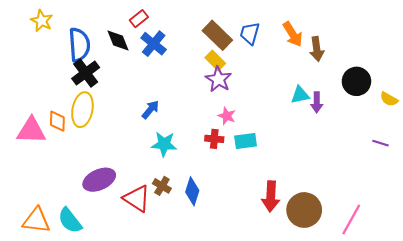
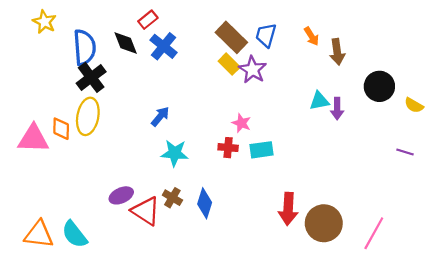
orange arrow: (293, 34) -> (312, 36), size x0.7
purple star: (218, 79) -> (253, 70), moved
purple ellipse: (99, 180) -> (121, 195), moved, size x0.7

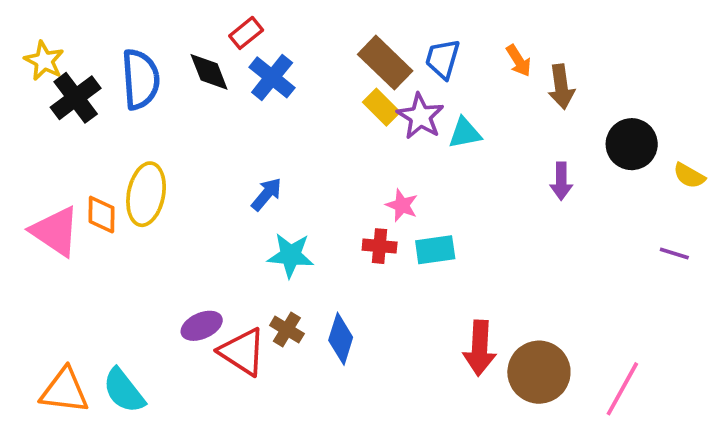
yellow star: (44, 22) -> (44, 61), moved
black cross: (91, 77) -> (76, 98), moved
cyan triangle: (319, 101) -> (465, 133), moved
pink triangle: (33, 139) -> (55, 231), turned 32

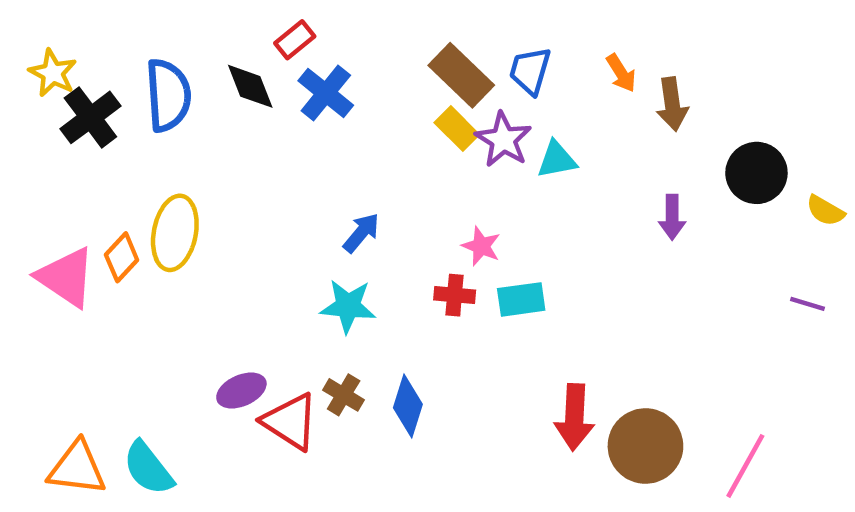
blue arrow: (267, 194) -> (361, 233), moved
orange diamond: (102, 215) -> (122, 257), turned 42

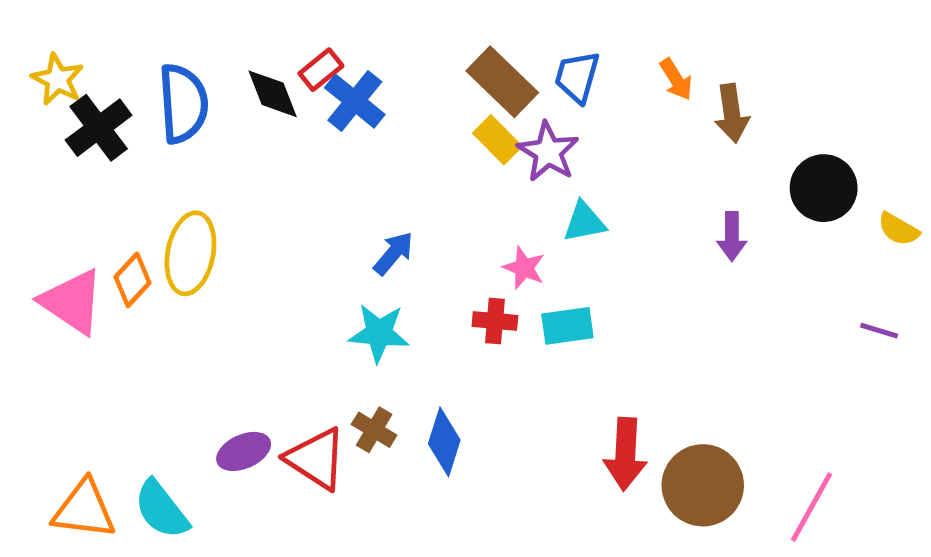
red rectangle: (295, 40) -> (321, 70), moved
cyan triangle: (557, 160) -> (584, 222), moved
purple ellipse: (241, 390) -> (244, 451), moved

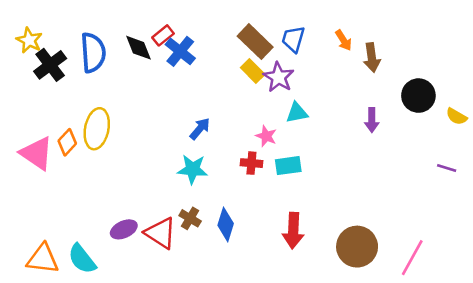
red arrow: (625, 454) -> (293, 231), moved

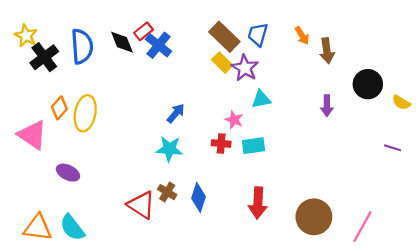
orange diamond: (67, 142) -> (59, 108), moved
purple ellipse: (124, 229) -> (68, 173), moved, turned 50

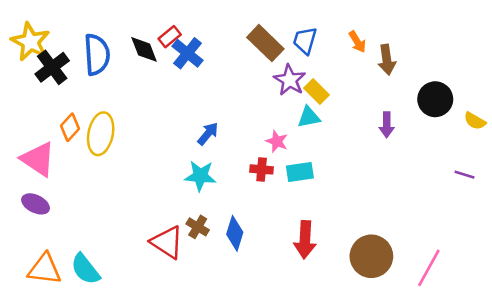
yellow star: (26, 36) -> (30, 42), size x1.4
yellow rectangle: (222, 63) -> (316, 92), moved
purple ellipse: (68, 173) -> (36, 204), moved

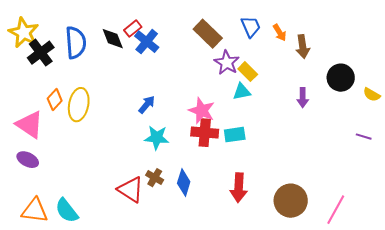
blue trapezoid: (305, 40) -> (251, 27), moved, turned 140
blue arrow: (208, 134) -> (147, 105), moved
pink star: (277, 141) -> (202, 111), moved, size x1.5
red cross: (262, 169) -> (205, 133), size x1.5

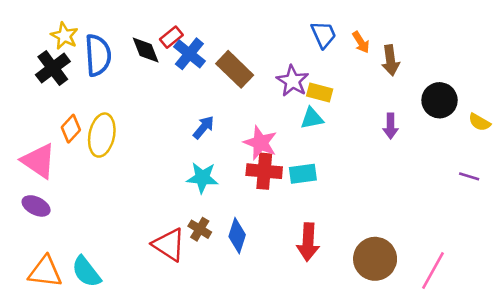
yellow star: (24, 33) -> (64, 36), moved, size x0.7
brown rectangle: (208, 34) -> (235, 69), moved
yellow rectangle: (248, 72) -> (320, 93), turned -30
blue arrow: (147, 105) -> (204, 127), moved

